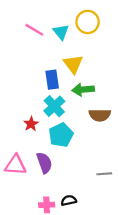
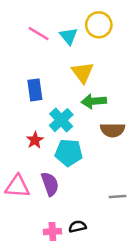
blue rectangle: (52, 80) -> (35, 90), moved
cyan pentagon: (61, 135) -> (69, 153), turned 30

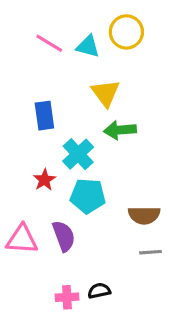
cyan triangle: (69, 36) -> (88, 46), turned -36
brown semicircle: (113, 130) -> (144, 215), moved

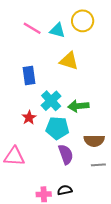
yellow triangle: (106, 93) -> (69, 61), turned -36
green arrow: (120, 130) -> (78, 106), moved
purple semicircle: (64, 236) -> (66, 154), moved

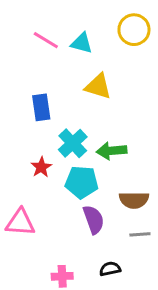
yellow circle: (83, 21) -> (134, 30), moved
black semicircle: (65, 190) -> (110, 269), moved

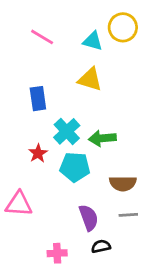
cyan triangle: (82, 43) -> (93, 41), moved
purple semicircle: (94, 219) -> (89, 218), moved

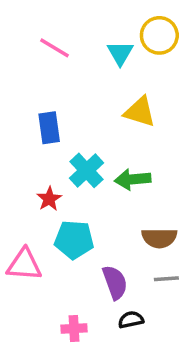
cyan triangle: (93, 41) -> (120, 53), turned 45
yellow triangle: (90, 79) -> (140, 112), moved
cyan pentagon: (75, 167) -> (74, 240), moved

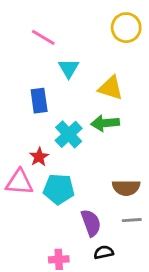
cyan triangle: (120, 53) -> (69, 68), moved
green arrow: (133, 179) -> (105, 123), moved
pink triangle: (24, 265) -> (19, 182), moved

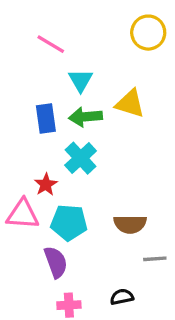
green arrow: (105, 123) -> (85, 117), moved
brown semicircle: (126, 188) -> (130, 224), moved
purple semicircle: (91, 223) -> (56, 262), moved

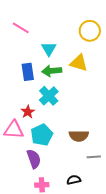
yellow circle: (148, 33) -> (90, 31), moved
pink line: (51, 44) -> (21, 28), moved
cyan pentagon: (69, 222) -> (42, 135), turned -30

